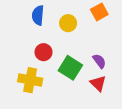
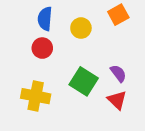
red circle: (44, 52) -> (42, 48), moved

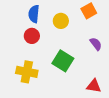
purple semicircle: (118, 73) -> (96, 44), moved
red triangle: (117, 100) -> (94, 86), moved, turned -35

